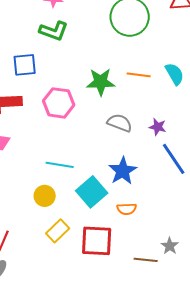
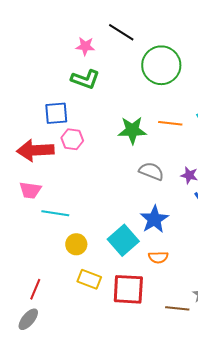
pink hexagon: (59, 103) -> (72, 139), moved, size x0.7
cyan line: (60, 165) -> (55, 213), moved
yellow rectangle: (58, 231) -> (89, 279), turned 65

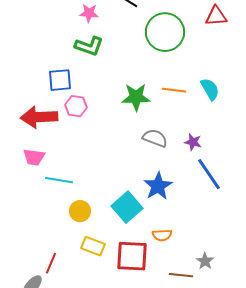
orange semicircle: (158, 257) -> (162, 235), moved
red line: (35, 289) -> (51, 263), moved

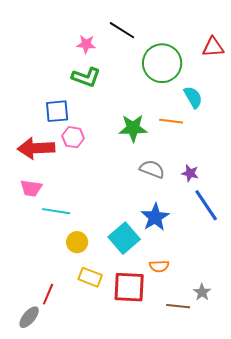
cyan semicircle: (210, 89) -> (193, 97), moved

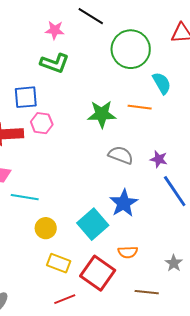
red square: (129, 287) -> (98, 273), turned 32
gray star: (202, 292) -> (174, 263), moved
red line: (48, 294) -> (65, 299), moved, turned 45

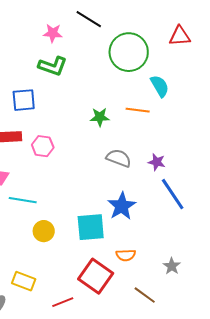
green star: (102, 114) -> (100, 117), size x0.7
pink hexagon: (42, 123) -> (43, 146), moved
cyan square: (93, 224) -> (91, 227), turned 36
yellow rectangle: (59, 263) -> (24, 281), moved
brown line: (147, 292) -> (145, 295), turned 30

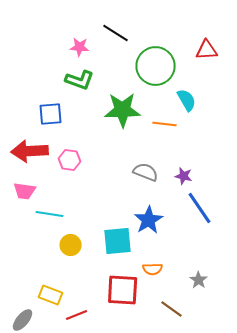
green star: (100, 117) -> (123, 110), moved, size x1.8
red square: (96, 276) -> (123, 290), turned -32
red line: (63, 302) -> (77, 315), moved

